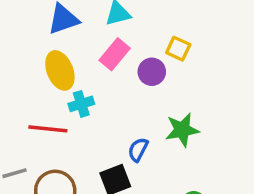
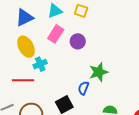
yellow square: (178, 49) -> (81, 11), moved
blue semicircle: (138, 150) -> (83, 88), moved

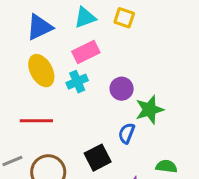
pink rectangle: (56, 34) -> (86, 52), turned 30
purple circle: (78, 41) -> (122, 89), moved
cyan cross: (40, 64) -> (77, 82), moved

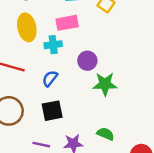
blue semicircle: (127, 133) -> (50, 78), moved

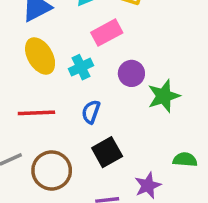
pink rectangle: (67, 23) -> (107, 33), moved

